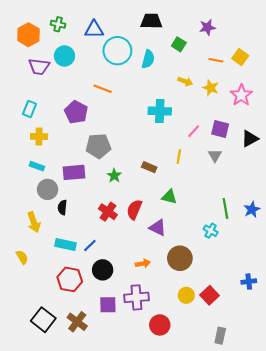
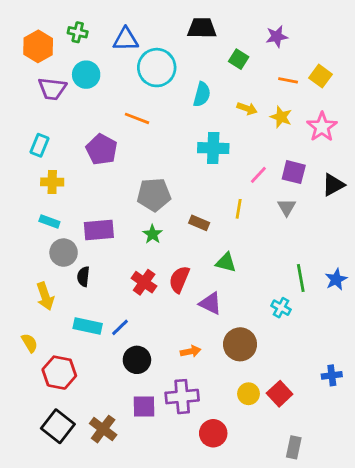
cyan semicircle: (148, 59) -> (202, 94), moved
gray pentagon: (98, 146) -> (154, 195), moved
red hexagon: (70, 279) -> (59, 373), moved

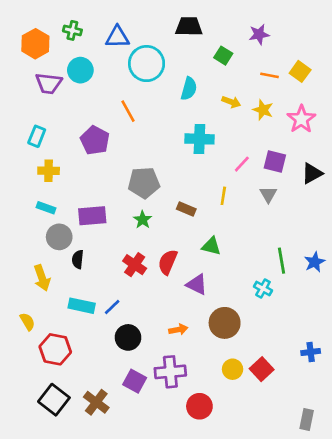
orange line: (137, 118) -> (128, 111), turned 40
purple square: (144, 406) -> (135, 381), turned 30
gray rectangle: (294, 447) -> (307, 419), moved

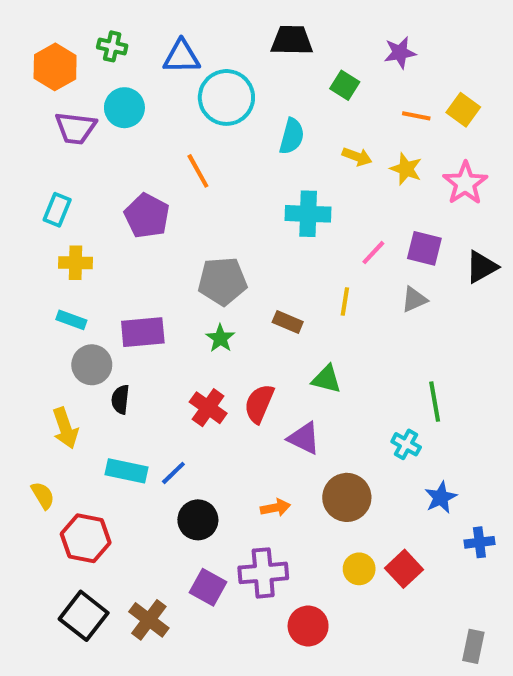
gray triangle: (268, 195) -> (414, 299), turned 36
blue star: (315, 262) -> (441, 497), moved

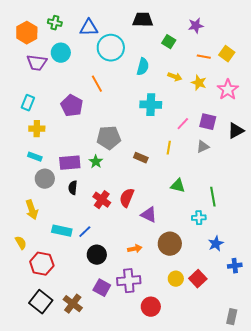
green star: (220, 338) -> (96, 162), moved
green triangle: (326, 379) -> (178, 186), moved
black semicircle: (120, 399) -> (73, 188), moved
cyan cross: (406, 444) -> (199, 218), turned -32

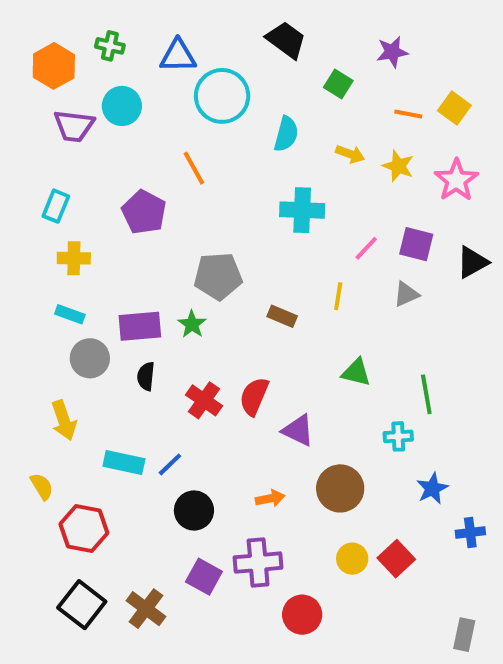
black trapezoid: (143, 20) -> (286, 40), turned 35

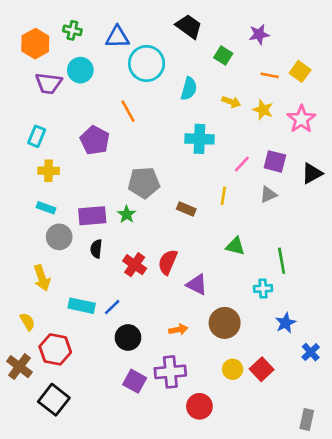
blue cross: (470, 533) -> (311, 352), turned -36
brown cross: (146, 609) -> (19, 367), moved

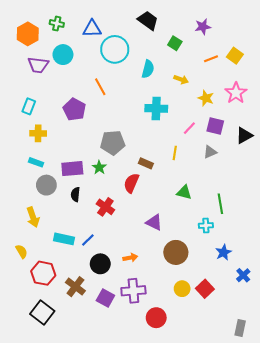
orange line: (270, 75) -> (211, 59), turned -32
yellow star: (263, 110) -> (206, 98), moved
red semicircle: (168, 262) -> (131, 183), moved
orange arrow: (178, 330) -> (130, 258), moved
brown cross: (19, 367) -> (75, 287), moved

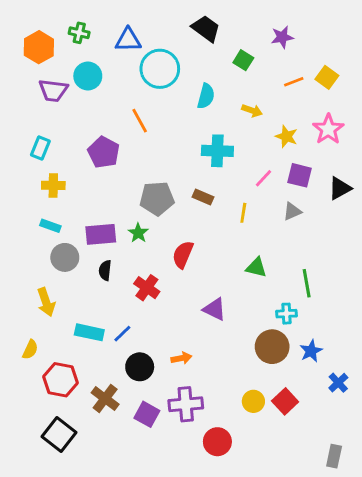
brown rectangle: (146, 163) -> (203, 197), moved
yellow semicircle: (22, 251) -> (30, 350), turned 56
brown circle: (176, 252) -> (272, 347), moved

